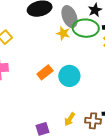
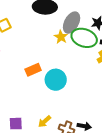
gray ellipse: (70, 17) -> (72, 23), turned 35

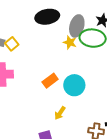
yellow arrow: (44, 121) -> (60, 113), moved

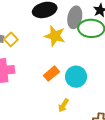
yellow star: (70, 42) -> (55, 36), moved, size x1.5

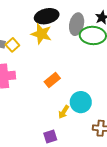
yellow star: (55, 36) -> (41, 34), moved
cyan circle: (76, 77) -> (81, 102), moved

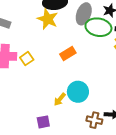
yellow square: (12, 45) -> (27, 59), moved
orange rectangle: (52, 80) -> (68, 54), moved

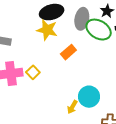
green ellipse: (98, 27) -> (99, 30), turned 30
orange rectangle: (68, 54) -> (68, 52), moved

